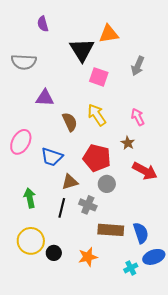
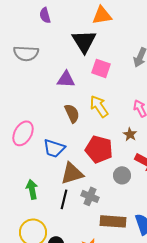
orange triangle: (109, 34) -> (102, 15), moved
purple triangle: (45, 98) -> (66, 79), moved
brown triangle: (70, 182) -> (72, 173), size x1.4
gray circle: (107, 184) -> (122, 175), moved

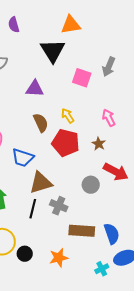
pink square: (101, 68) -> (82, 78), moved
yellow arrow: (99, 106) -> (68, 116), size x0.7
red pentagon: (99, 149) -> (66, 143), moved

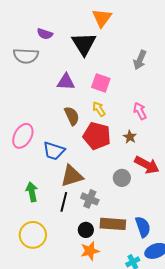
purple semicircle: (14, 25) -> (45, 34), moved, turned -56
orange triangle: (71, 25) -> (102, 18), turned -45
pink square: (82, 78) -> (101, 83), moved
black circle: (25, 254) -> (86, 230), moved

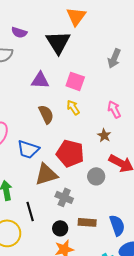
red pentagon: (97, 136) -> (70, 153), moved
black line: (64, 202) -> (30, 211), moved, turned -30
brown rectangle: (113, 224) -> (87, 222), size x0.7

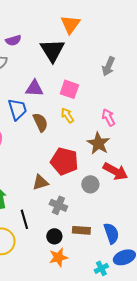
purple semicircle: (19, 32) -> (13, 40), turned -35
brown star: (104, 135) -> (98, 143), size x1.6
blue trapezoid: (28, 149) -> (17, 109), moved, turned -125
brown triangle: (46, 174) -> (40, 182), size x0.7

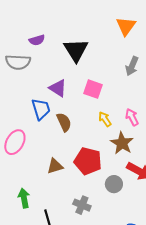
orange triangle: (70, 24) -> (126, 26), moved
purple triangle: (34, 88) -> (58, 88), turned 30
yellow arrow: (67, 115) -> (105, 119), moved
brown triangle: (40, 182) -> (55, 166), moved

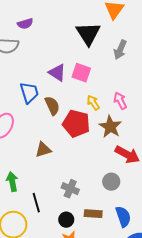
black triangle: (76, 50) -> (88, 34), moved
purple triangle: (58, 88) -> (57, 73), moved
red pentagon: (88, 161) -> (76, 124), moved
gray circle: (114, 184) -> (111, 182), moved

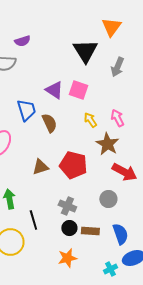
red pentagon: (76, 124) -> (73, 165), moved
black circle: (66, 220) -> (69, 228), moved

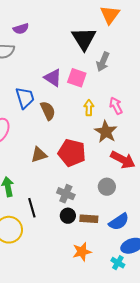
gray arrow: (117, 67) -> (103, 62), moved
yellow arrow: (90, 120) -> (89, 108), turned 35
blue semicircle: (120, 234) -> (119, 222), turned 75
orange star: (67, 258) -> (82, 252), moved
cyan cross: (110, 269) -> (118, 263), moved, turned -32

